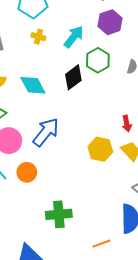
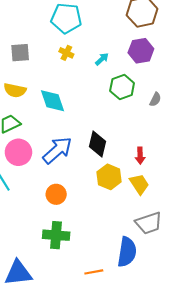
cyan arrow: (74, 37) -> (102, 59), size x0.6
black diamond: (73, 77) -> (97, 144), moved, turned -50
orange circle: (27, 172) -> (56, 194), moved

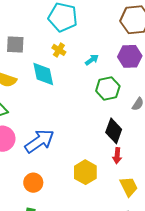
cyan diamond: (52, 101) -> (43, 74), moved
black diamond: (97, 144) -> (114, 131), moved
yellow trapezoid: (139, 184) -> (129, 187), moved

